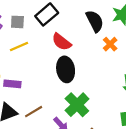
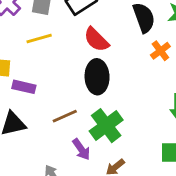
brown line: (34, 112) -> (65, 116), moved

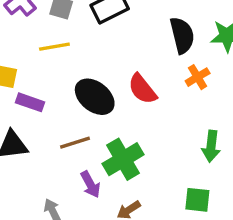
red semicircle: (96, 40) -> (142, 89), moved
black ellipse: (97, 77) -> (95, 97), moved, turned -56

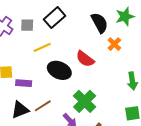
yellow line: (54, 47) -> (42, 47), moved
brown line: (75, 143) -> (43, 106), moved

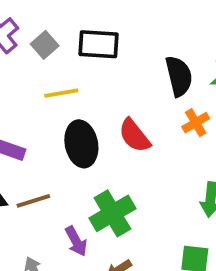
black rectangle: (54, 18) -> (99, 44), turned 30
gray square: (27, 25) -> (45, 45), turned 32
black ellipse: (59, 70) -> (81, 144), turned 40

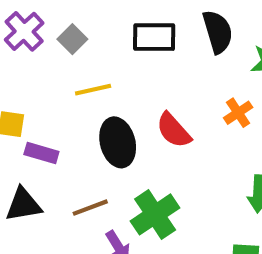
black rectangle: (99, 44) -> (154, 37), moved
black semicircle: (179, 76) -> (218, 32), moved
brown line: (33, 201) -> (90, 208), moved

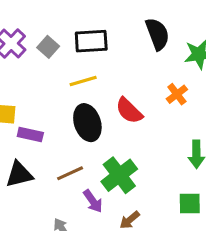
black rectangle: (154, 37) -> (91, 41), moved
yellow line: (93, 90) -> (83, 81), moved

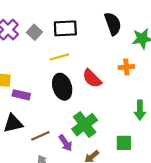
orange cross: (177, 94) -> (126, 67), turned 32
brown line: (70, 173) -> (40, 136), moved
green square: (190, 204) -> (124, 143), moved

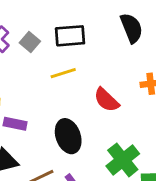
black ellipse: (62, 87) -> (68, 136), moved
green cross: (85, 125) -> (123, 160), moved

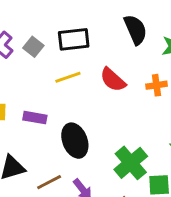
red semicircle: (106, 100) -> (113, 80), moved
purple rectangle: (15, 124) -> (35, 118), moved

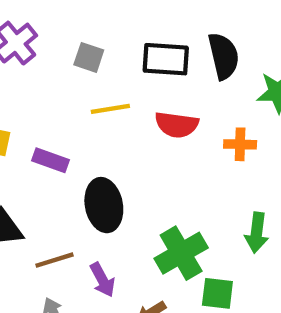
black rectangle: (74, 39) -> (166, 59), moved
gray square: (33, 47) -> (89, 57), moved, turned -30
red semicircle: (113, 80) -> (177, 125), turned -44

